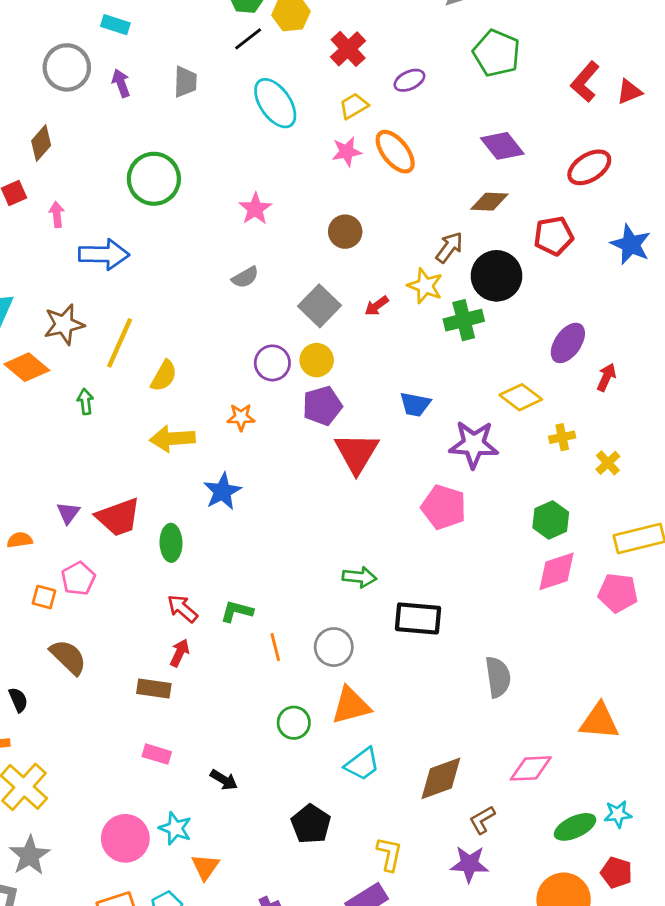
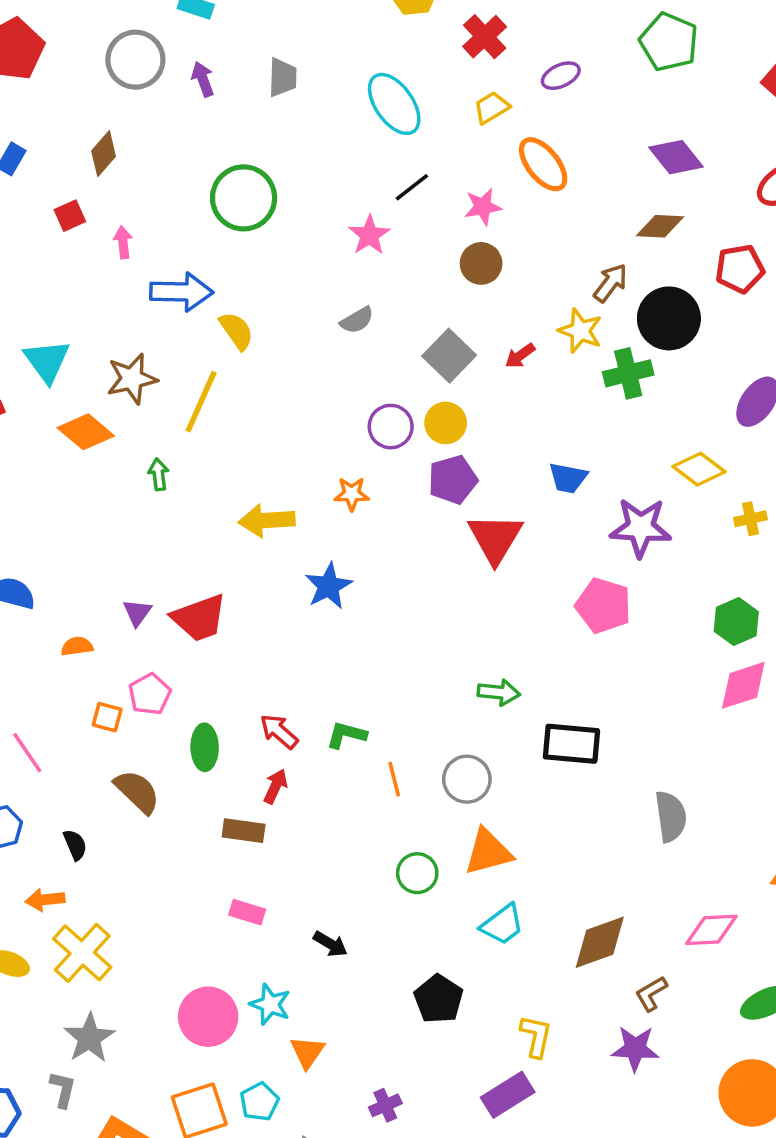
black line: (248, 39) -> (412, 187), moved
pink star: (347, 152) -> (483, 207), moved
yellow semicircle: (164, 376) -> (236, 331), moved, turned -64
green ellipse: (171, 543) -> (205, 747), moved

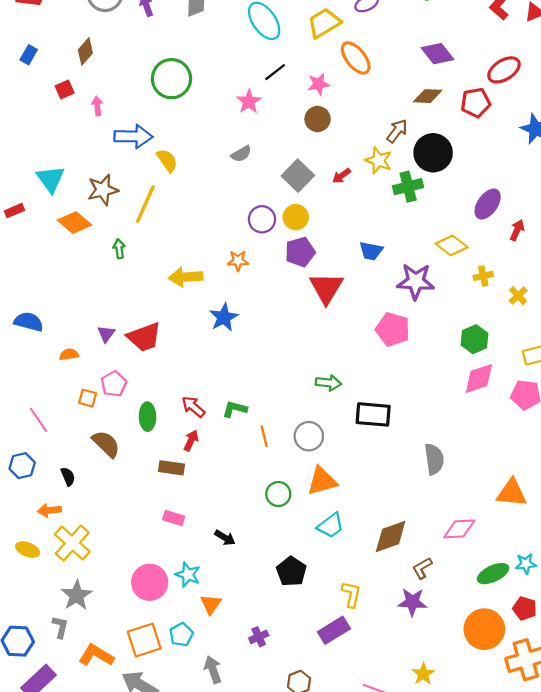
yellow trapezoid: (492, 108) -> (324, 23), size x1.5
red pentagon: (740, 269) -> (476, 103), moved

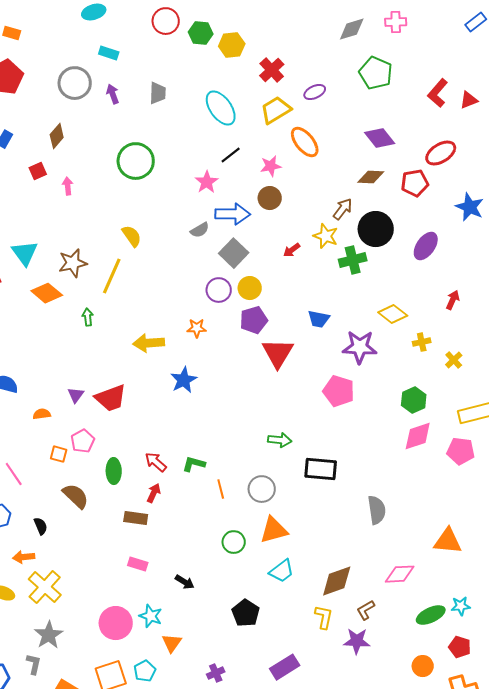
blue arrow: (133, 136) -> (233, 214), moved
gray square: (298, 176) -> (234, 253), moved
purple ellipse: (488, 204) -> (426, 246), moved
yellow L-shape: (351, 594) -> (324, 617), moved
orange circle: (484, 629) -> (423, 666), size x0.6

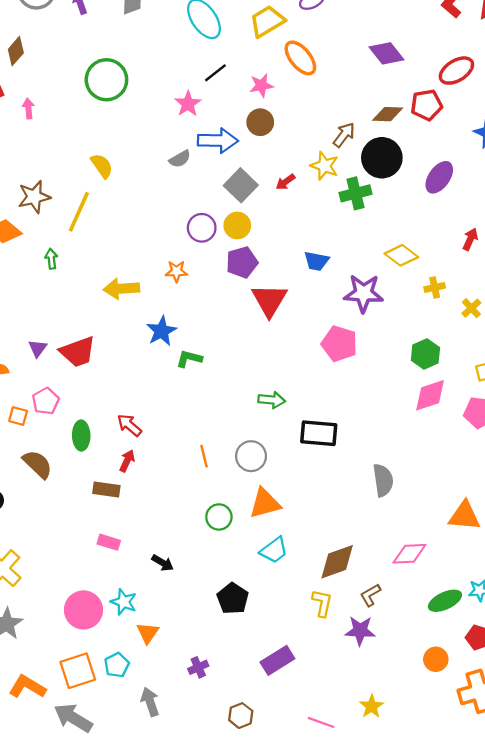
brown diamond: (371, 177) -> (388, 114), moved
gray square: (234, 253) -> (241, 185), moved
green L-shape: (194, 464) -> (189, 359), moved

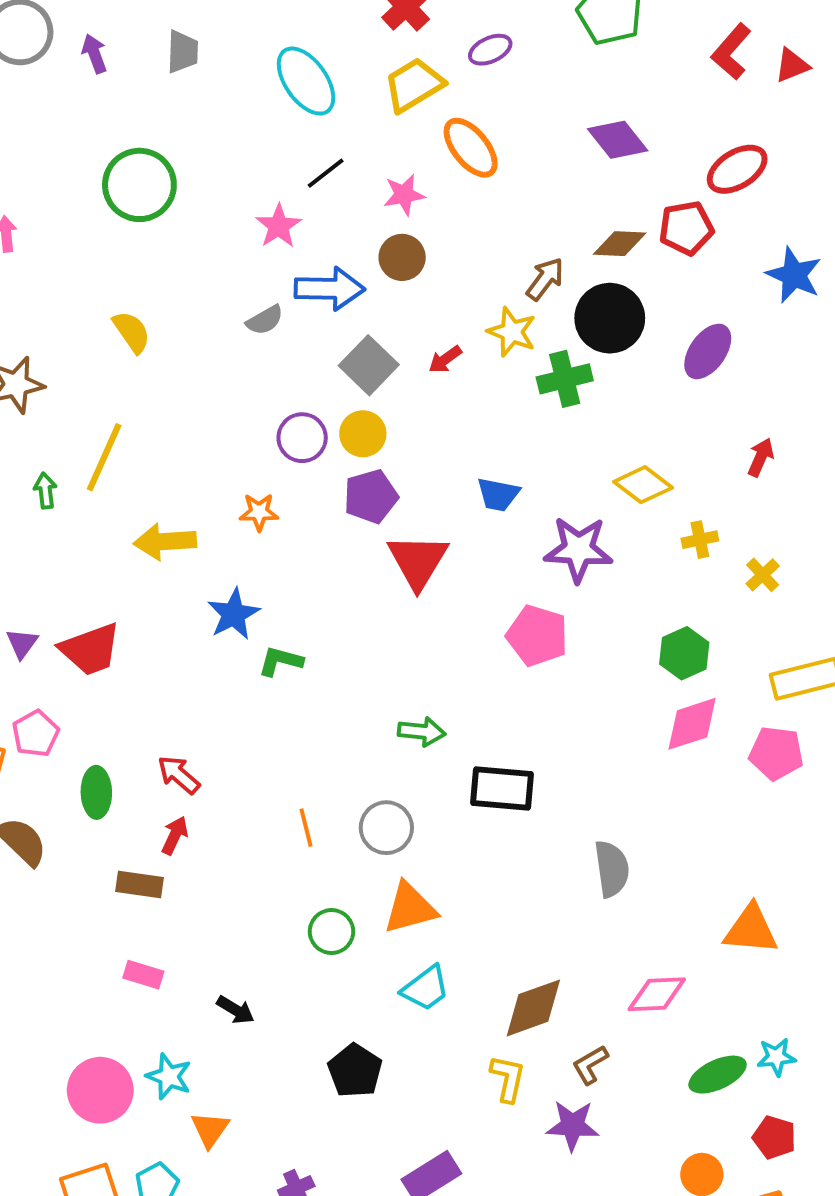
yellow line: (79, 212) -> (104, 457), moved

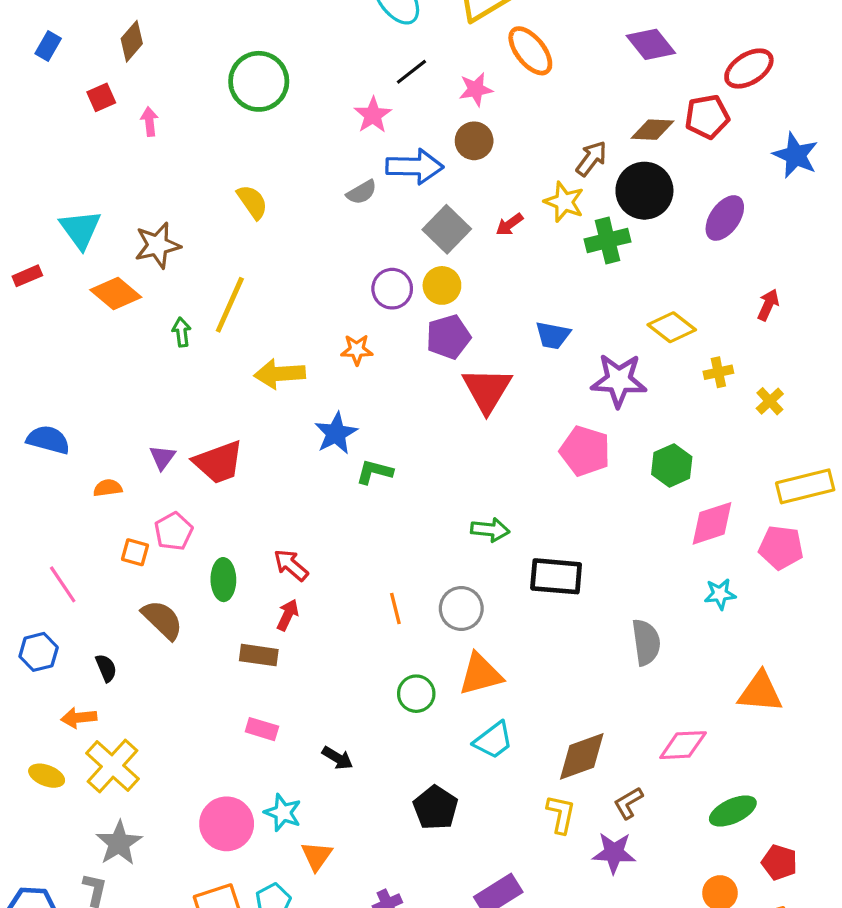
green hexagon: (684, 653) -> (672, 465), moved
cyan star: (776, 1057) -> (720, 594), moved

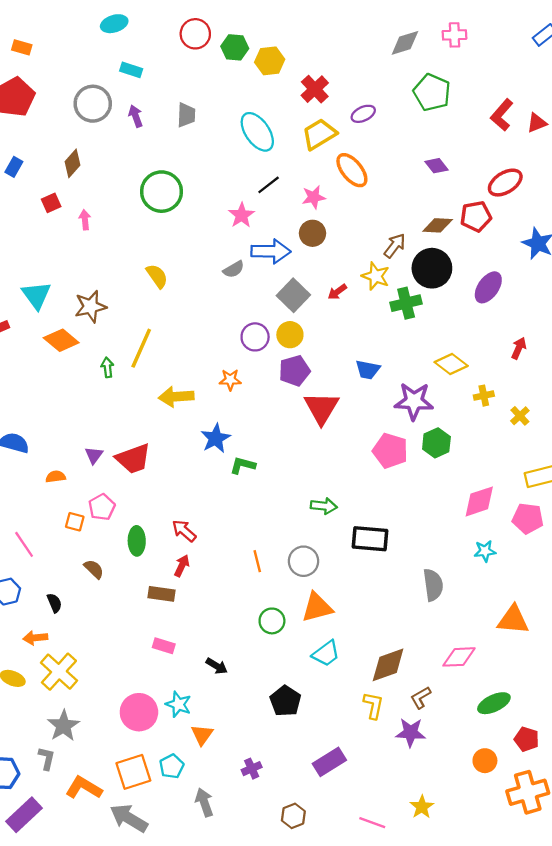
purple diamond: (651, 44) -> (436, 166), size x0.7
green hexagon: (672, 465) -> (436, 443), moved
brown semicircle: (162, 620) -> (94, 569), size x0.7

